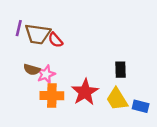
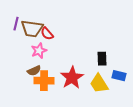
brown semicircle: (32, 70) -> (34, 71), moved, turned -40
pink star: (46, 74) -> (39, 51), moved
blue rectangle: (141, 106) -> (119, 76), moved

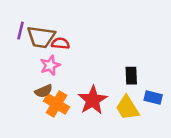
red semicircle: (47, 34) -> (60, 43), turned 136
orange cross: (44, 81) -> (57, 104), turned 30

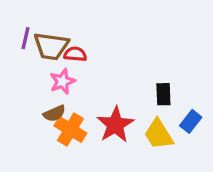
blue rectangle: (153, 97) -> (191, 121), turned -66

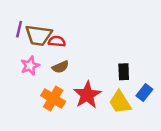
pink star: (62, 81) -> (30, 66), moved
brown semicircle: (54, 113) -> (60, 67), moved

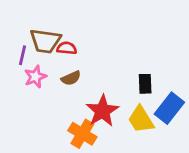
purple line: (19, 29) -> (22, 55), moved
blue rectangle: (144, 92) -> (169, 108), size x1.5
orange cross: (53, 99) -> (82, 134), moved

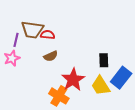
pink star: (35, 77) -> (12, 58), moved

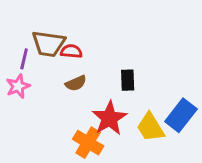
black rectangle: (104, 60) -> (128, 80), moved

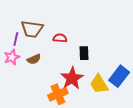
red semicircle: (71, 51) -> (60, 38), moved
brown semicircle: (76, 83) -> (34, 59), moved
orange cross: (88, 143) -> (58, 94), turned 36

